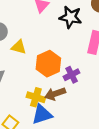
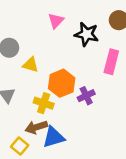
brown arrow: (55, 94) -> (36, 127), moved
yellow cross: (36, 97) -> (44, 103), moved

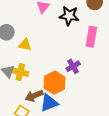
orange hexagon: (62, 83) -> (54, 83), moved
yellow cross: (44, 103) -> (20, 72), moved

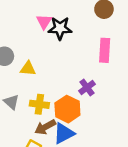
black star: (69, 16) -> (60, 28), moved
yellow cross: (20, 72) -> (39, 104), moved

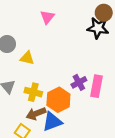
black star: (60, 28) -> (98, 28), moved
pink rectangle: (105, 50) -> (97, 86), moved

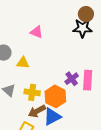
pink triangle: (47, 17) -> (37, 32), moved, turned -40

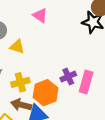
yellow cross: (32, 92) -> (20, 82), turned -35
brown arrow: (37, 111) -> (21, 105), turned 30

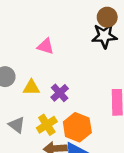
purple cross: (68, 77) -> (60, 93), moved

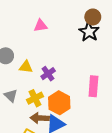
black star: (104, 36) -> (89, 32), turned 30
pink triangle: (46, 46) -> (41, 26), moved, turned -32

